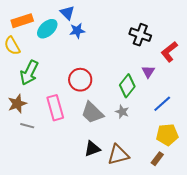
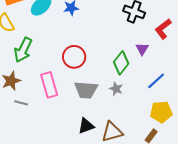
gray trapezoid: (92, 113) -> (86, 90), turned -40

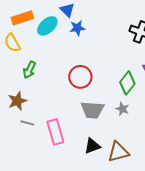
green arrow: (23, 50) -> (29, 70), size x0.7
pink rectangle: (49, 85) -> (55, 132), moved

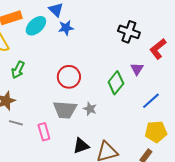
gray star: (122, 109) -> (90, 109), moved
gray trapezoid: (92, 110) -> (65, 110), moved
pink rectangle: (55, 132) -> (44, 132), size x0.7

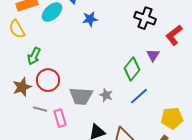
blue star: (66, 28) -> (90, 19), moved
red circle: (69, 77) -> (48, 80), moved
blue line: (151, 101) -> (139, 96), moved
gray line: (16, 123) -> (40, 109), moved

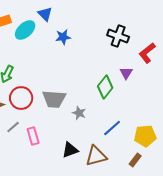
gray trapezoid: (81, 96) -> (54, 99), moved
blue line: (139, 96) -> (112, 128), moved
gray line: (40, 109) -> (13, 127), turned -56

